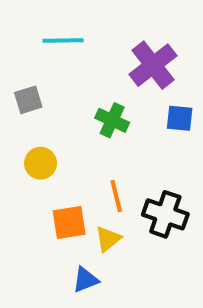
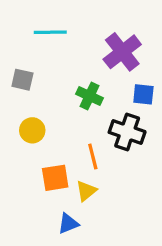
gray square: (28, 100) -> (22, 80), turned 30
black cross: (165, 214) -> (127, 132), moved

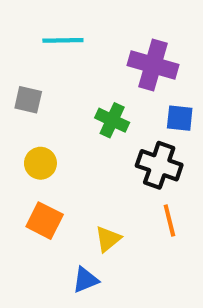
purple cross: (122, 52) -> (153, 65), turned -36
orange line: (93, 157) -> (169, 221), moved
orange square: (55, 178) -> (45, 221), moved, turned 36

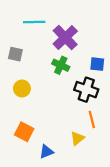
purple cross: (153, 65) -> (65, 38), moved, turned 30
orange square: (45, 221) -> (24, 132), moved
yellow triangle: (108, 239) -> (77, 138), moved

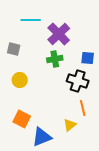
green cross: (61, 65) -> (55, 59), turned -35
blue triangle: (46, 152) -> (42, 137), size x1.5

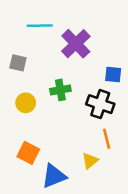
green cross: (55, 59) -> (60, 90), moved

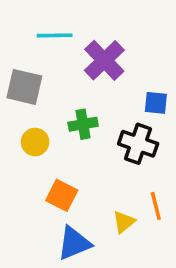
gray square: (18, 63) -> (24, 87), size x1.5
orange line: (107, 139) -> (156, 206), moved
orange square: (28, 153) -> (62, 195), moved

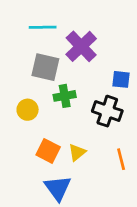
gray square: (24, 87) -> (45, 67), moved
yellow triangle: (124, 222) -> (77, 152), moved
blue triangle: (74, 243) -> (58, 188), turned -44

